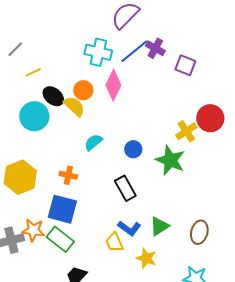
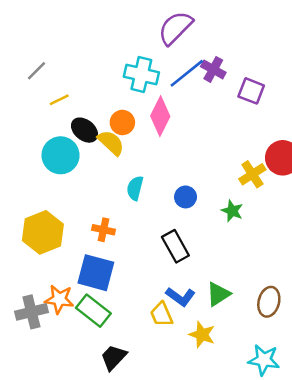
cyan semicircle: (93, 142) -> (135, 188), turned -36
green star: (170, 160) -> (232, 211), size x0.6

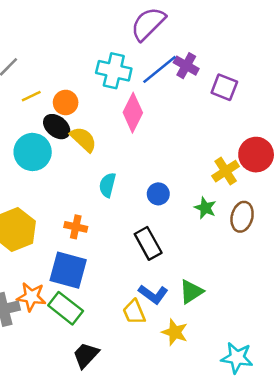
orange circle: (122, 122) -> (66, 102), moved
brown ellipse: (269, 302) -> (242, 217), moved

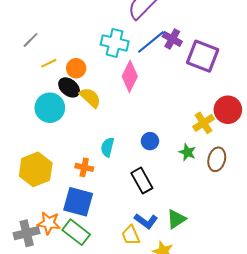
purple square: (224, 87) -> (203, 56), size x1.5
cyan semicircle: (107, 185) -> (107, 147), moved

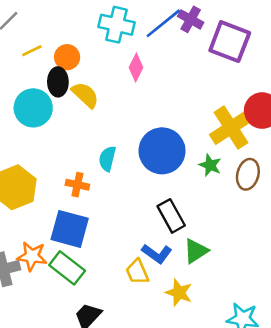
pink diamond: (130, 76) -> (136, 68), size x0.7
black ellipse: (69, 87) -> (58, 82), turned 50
yellow cross: (204, 123) -> (231, 127), size x1.5
blue circle: (150, 141) -> (162, 151), size x2.0
black rectangle: (142, 181) -> (171, 216), moved

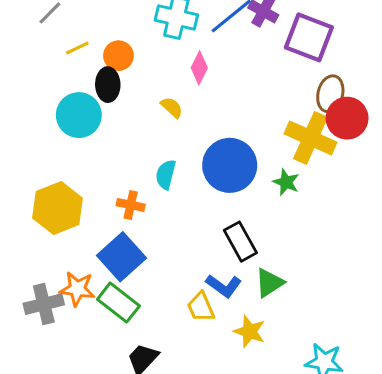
yellow semicircle: (85, 95) -> (172, 107), moved, size x0.7
yellow cross: (231, 127) -> (310, 138), turned -33
brown ellipse: (248, 174) -> (330, 94), moved
blue square: (70, 229) -> (122, 257), turned 33

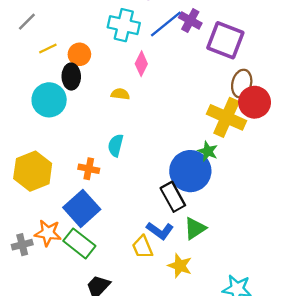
yellow semicircle: (172, 107) -> (120, 94), turned -36
blue circle: (230, 165) -> (190, 171), moved
gray cross: (44, 304) -> (22, 245), size x0.7

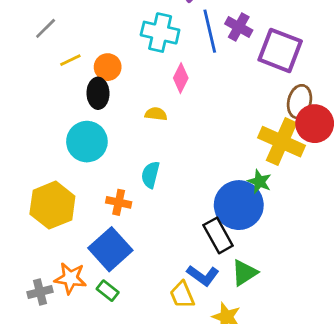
blue line: (166, 24) -> (210, 31), turned -64
cyan circle: (49, 100) -> (87, 142), moved
green rectangle: (79, 243) -> (108, 291), size x0.6

